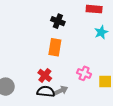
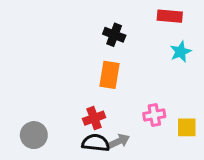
pink cross: (84, 73) -> (154, 115), turned -32
red cross: (45, 75) -> (94, 118), turned 32

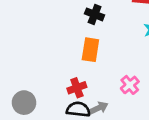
pink cross: (154, 115) -> (130, 85), turned -30

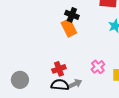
orange rectangle: (90, 50) -> (69, 28), moved, turned -36

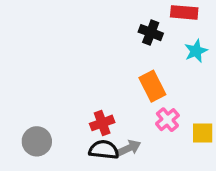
black cross: (72, 15) -> (151, 33), moved
orange rectangle: (69, 28) -> (152, 86), moved

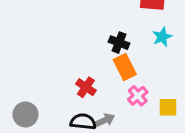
black cross: (151, 33) -> (119, 43), moved
red cross: (102, 123) -> (86, 87), moved, turned -36

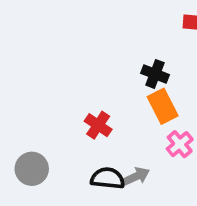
red cross: (86, 87) -> (98, 125), moved

